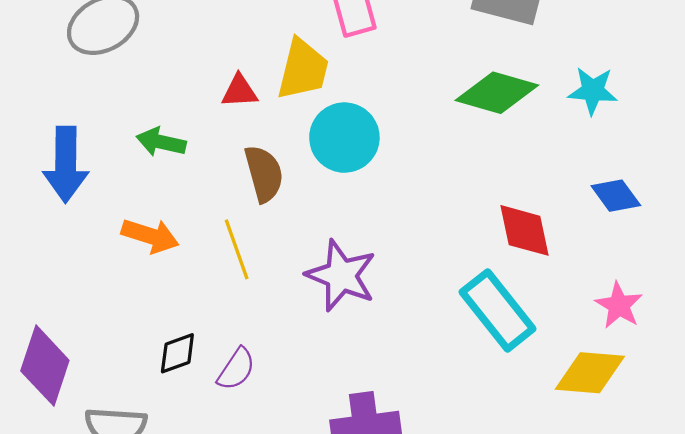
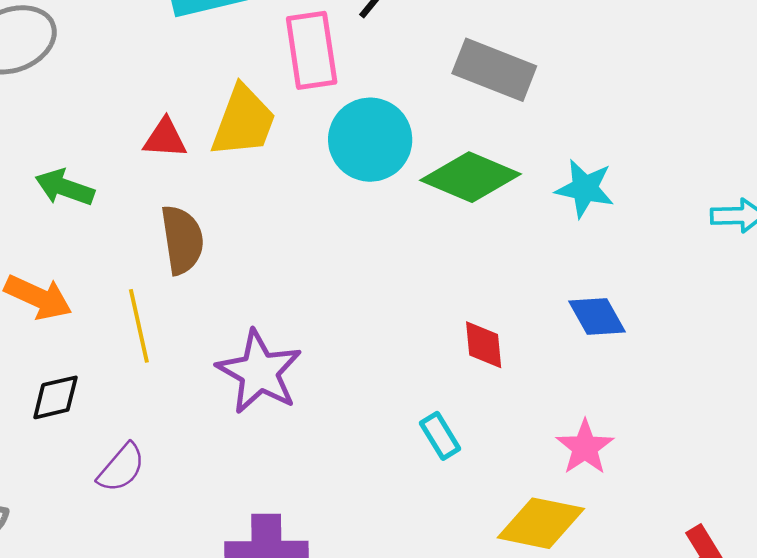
cyan circle: (344, 138) -> (370, 140), moved
red diamond: (525, 230) -> (484, 345), size x0.7
cyan rectangle: (498, 310) -> (440, 436), size x0.5
black diamond: (177, 353) -> (55, 397), moved

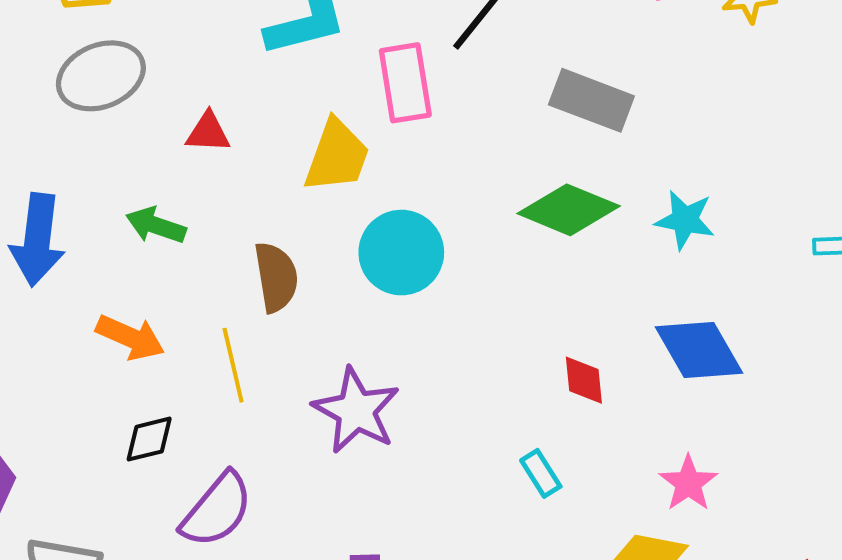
red triangle: (165, 138) -> (208, 132), moved
cyan circle: (370, 140) -> (401, 253), moved
blue diamond: (597, 317) -> (699, 350), size x1.5
purple semicircle: (121, 468) -> (217, 510), size x1.5

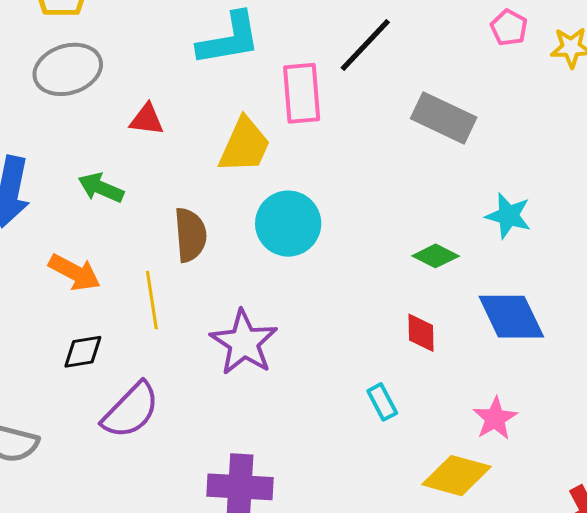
green diamond: (569, 210) -> (436, 256), moved, size x0.6

